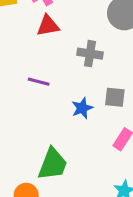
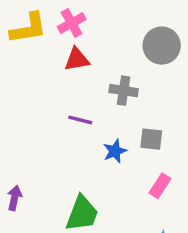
purple line: (39, 82) -> (80, 120), moved

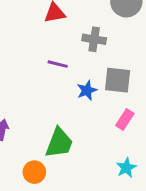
gray square: (151, 139) -> (118, 80), size x1.4

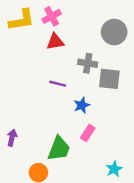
gray square: (118, 80) -> (109, 79), moved
pink rectangle: (125, 120) -> (88, 133), moved

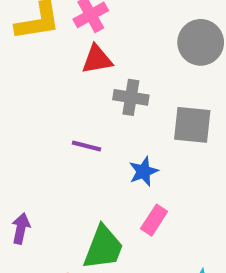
gray cross: (88, 63) -> (131, 97), moved
purple line: (58, 84) -> (86, 146), moved

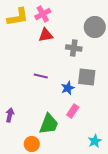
gray cross: (131, 97) -> (74, 48), moved
gray square: (192, 125) -> (87, 77), moved

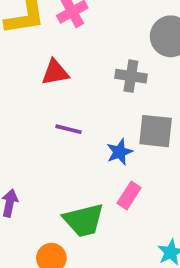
red triangle: (46, 35) -> (55, 72), moved
green trapezoid: (49, 124) -> (84, 220), turned 55

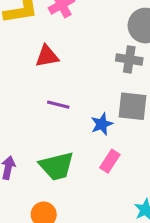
gray cross: (131, 76) -> (129, 59), moved
green trapezoid: (84, 220) -> (57, 166), moved

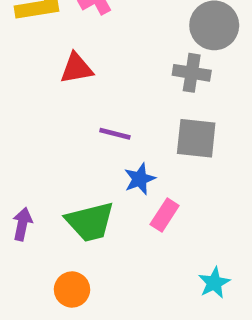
purple line: (58, 105) -> (115, 134), moved
blue star: (102, 124) -> (140, 179), moved

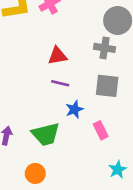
red triangle: (77, 68) -> (57, 56), moved
pink rectangle: (165, 215) -> (101, 130), moved, turned -60

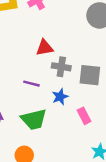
gray cross: (105, 48) -> (61, 67), moved
purple line: (60, 83) -> (31, 84), moved

